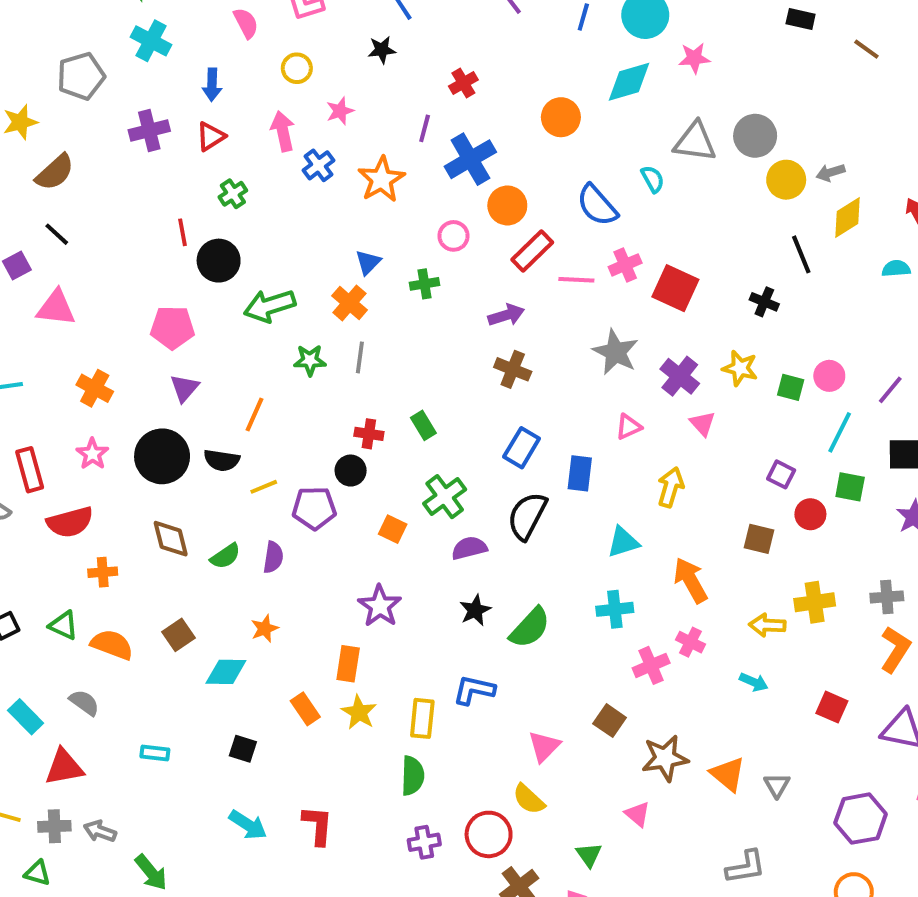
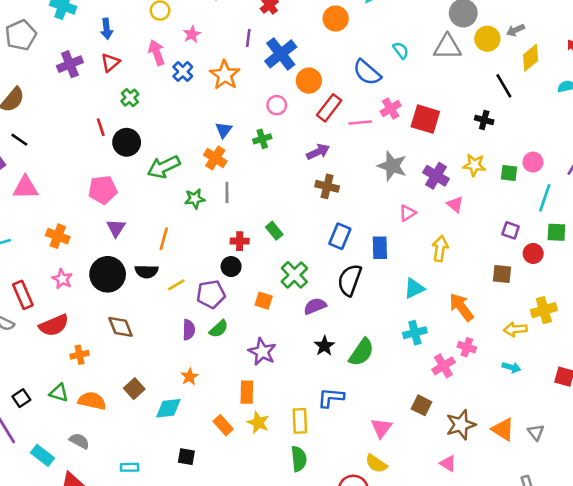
gray triangle: (695, 142) -> (447, 47), moved
green semicircle: (225, 556) -> (219, 329), moved

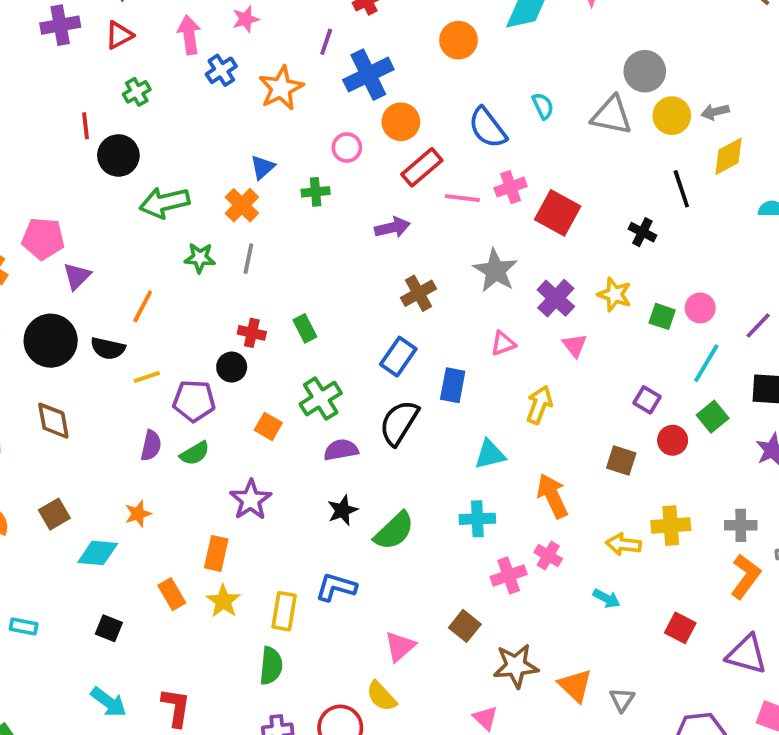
brown cross: (327, 186) -> (418, 293), moved, turned 35
pink pentagon: (103, 190) -> (43, 239), moved
green square: (556, 232) -> (713, 417), turned 36

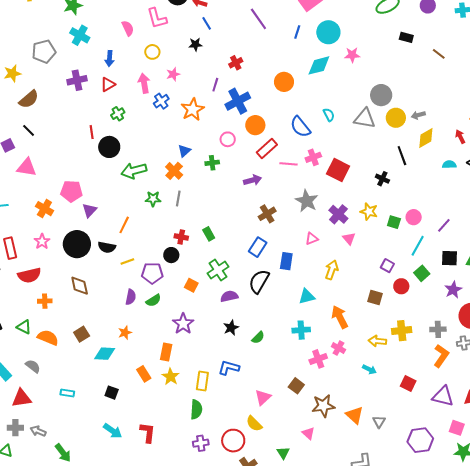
green semicircle: (394, 531) -> (258, 338), size x0.6

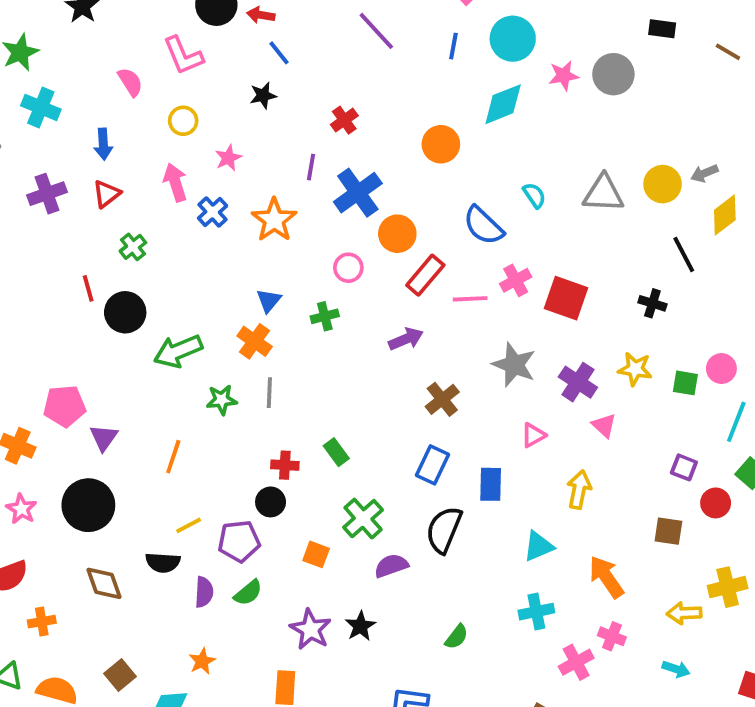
gray circle: (381, 95) -> (613, 74), moved
black semicircle: (107, 247) -> (163, 563), moved
black star: (231, 328) -> (360, 626), moved

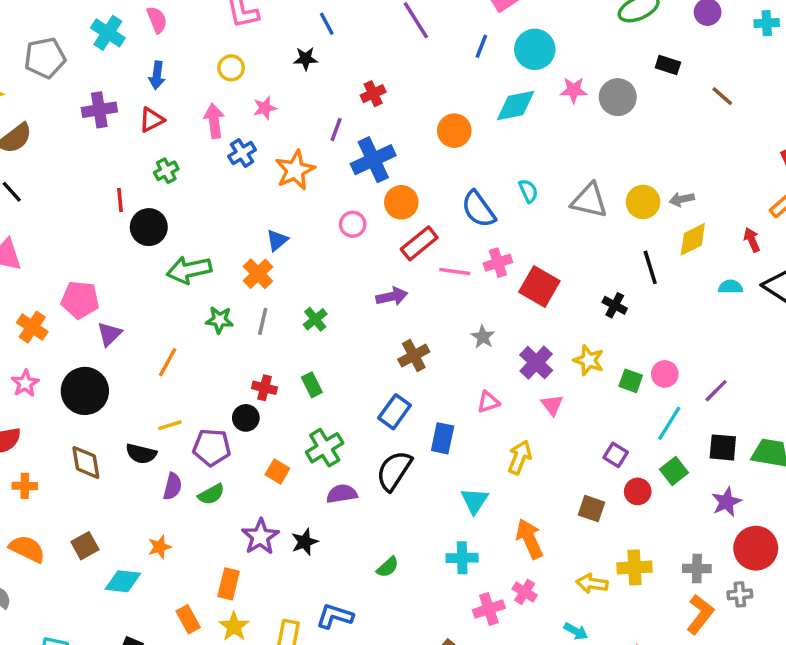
pink semicircle: (130, 82) -> (157, 20), moved
green cross: (325, 316) -> (315, 319), moved, turned -35
gray star: (514, 365) -> (483, 337), size x0.6
cyan triangle: (538, 546) -> (475, 501), turned -44

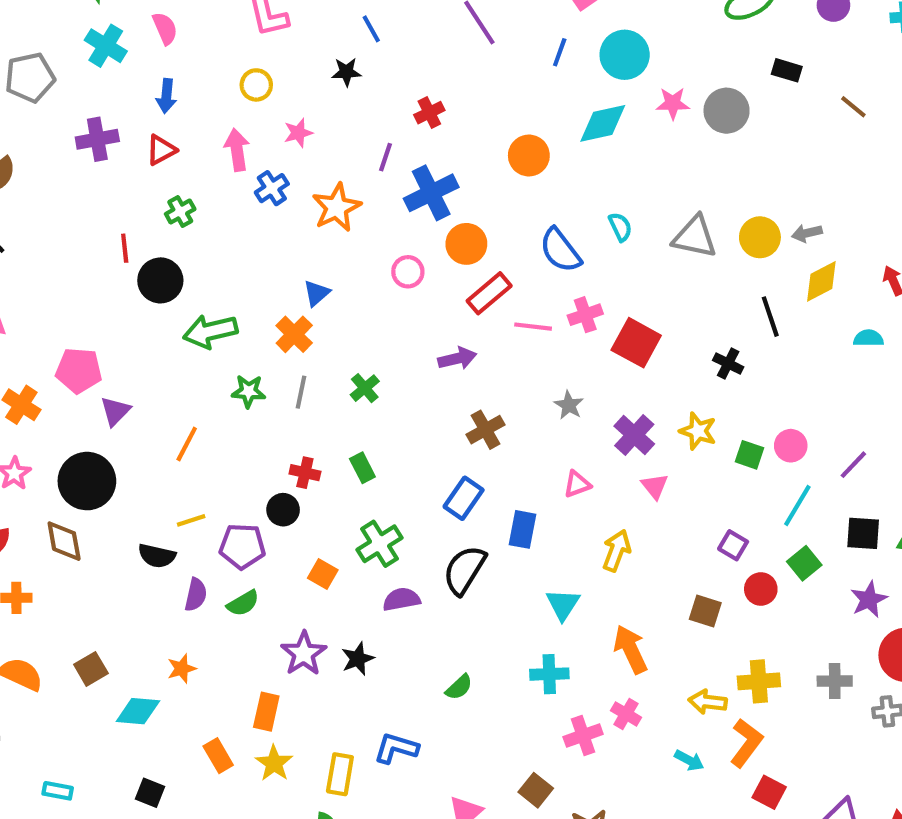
brown diamond: (86, 462) -> (64, 541), moved
orange L-shape: (700, 614) -> (746, 743), moved

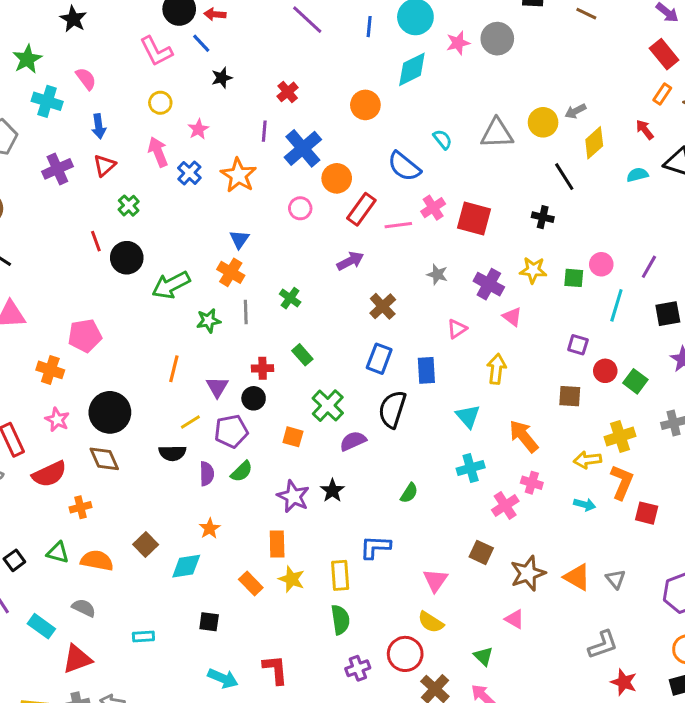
blue line: (371, 29) -> (201, 43), moved
purple triangle: (115, 411) -> (217, 387), moved
green square: (804, 563) -> (635, 381), moved

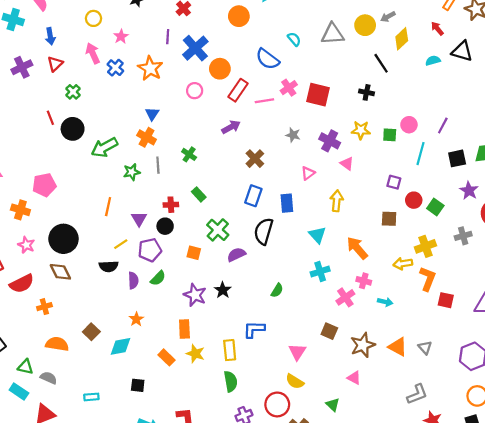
cyan arrow: (585, 505) -> (385, 302), moved
green triangle: (58, 553) -> (25, 367), moved

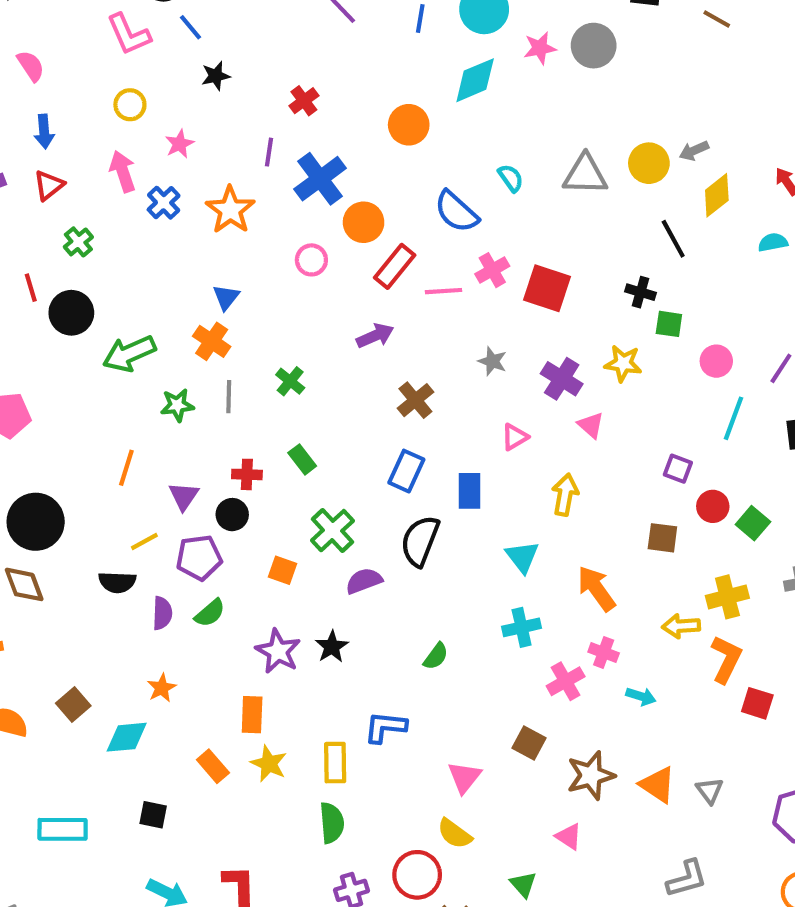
green square: (390, 135) -> (669, 324), moved
cyan rectangle: (91, 397) -> (63, 829), size x1.6

